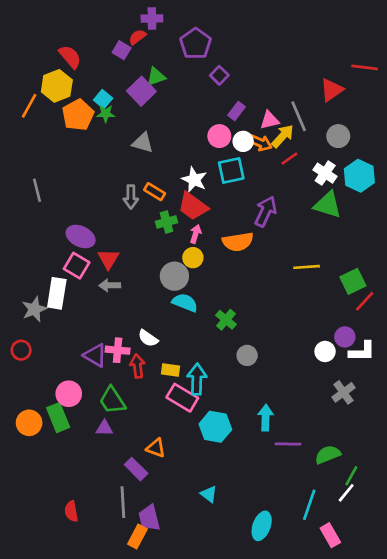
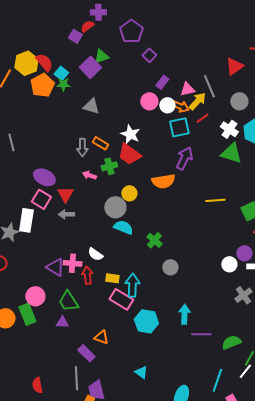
red semicircle: (70, 57) -> (44, 62), moved
cyan square: (231, 170) -> (179, 127), moved
pink arrow: (196, 234) -> (89, 175), moved, turned -88

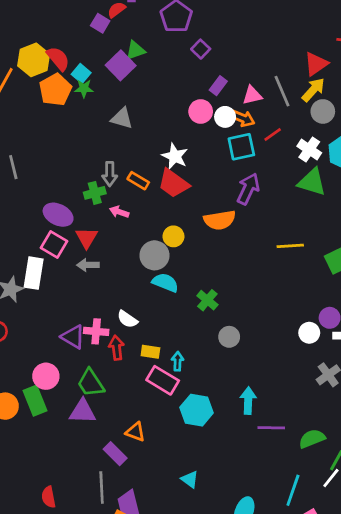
yellow arrow: (197, 101) -> (313, 90), moved
orange rectangle: (100, 143) -> (138, 181), moved
green cross: (109, 166) -> (95, 193), moved
cyan arrow: (132, 285) -> (178, 361), size x0.6
purple triangle: (62, 322) -> (83, 411), size x1.5

